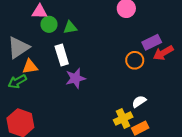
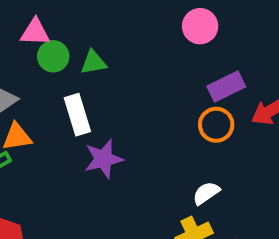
purple rectangle: (152, 42) -> (226, 86), moved
white semicircle: (139, 102) -> (206, 193), moved

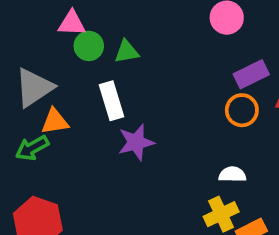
white semicircle: (206, 193) -> (232, 174), turned 36

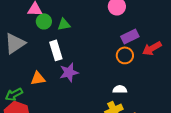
orange triangle: (55, 122) -> (38, 78), moved
green arrow: (32, 148) -> (14, 94), moved

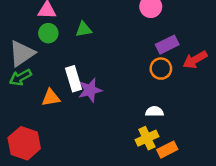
green circle: (44, 21) -> (48, 33), moved
white rectangle: (56, 50) -> (74, 79), moved
green arrow: (14, 94) -> (20, 77), moved

